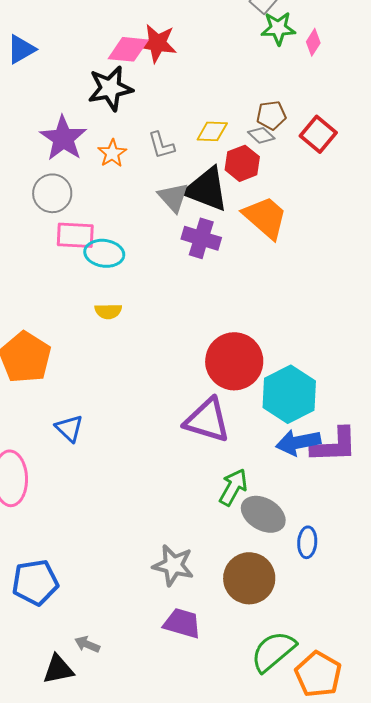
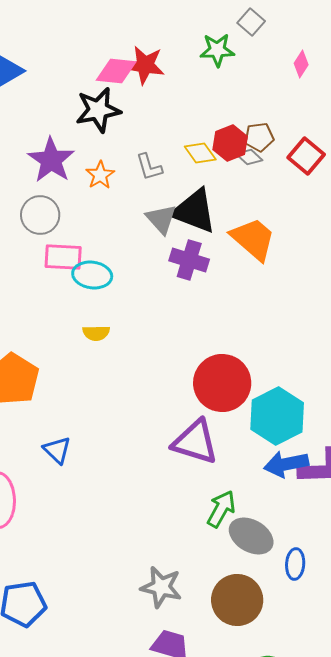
green star: (278, 28) -> (217, 50), moved
yellow diamond: (212, 131) -> (200, 153), turned 52
red hexagon: (242, 163) -> (230, 143), moved

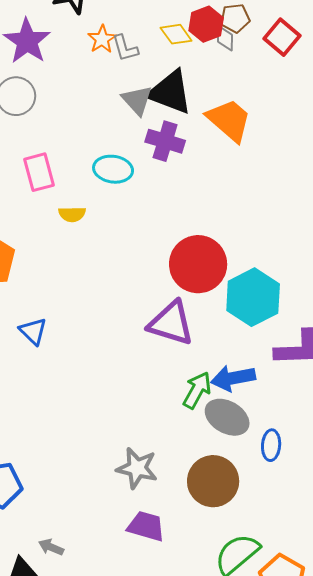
gray diamond: (249, 157) -> (225, 38), turned 48
orange star: (100, 175) -> (102, 39), moved
pink rectangle: (63, 257) -> (39, 172), moved, turned 72
cyan ellipse: (92, 275) -> (113, 169), moved
blue arrow: (286, 464) -> (233, 378), moved

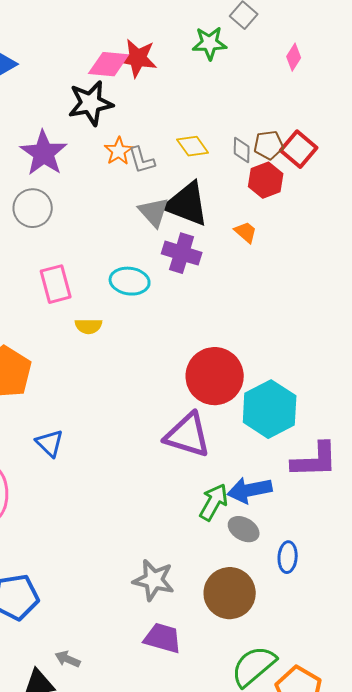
brown pentagon: (235, 18) -> (269, 145), moved
red hexagon: (206, 24) -> (266, 180), moved
orange trapezoid: (229, 120) -> (246, 232), size x0.5
gray ellipse: (227, 417) -> (244, 529), size x0.7

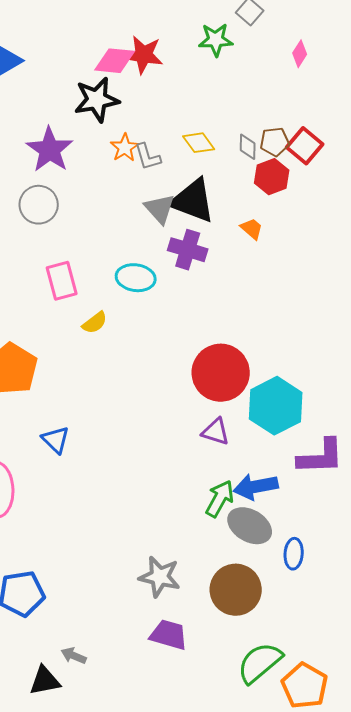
yellow semicircle: (89, 326) -> (95, 323), turned -36
purple triangle: (188, 435) -> (216, 432), moved, size x0.6
gray ellipse: (244, 529) -> (250, 526), size x1.4

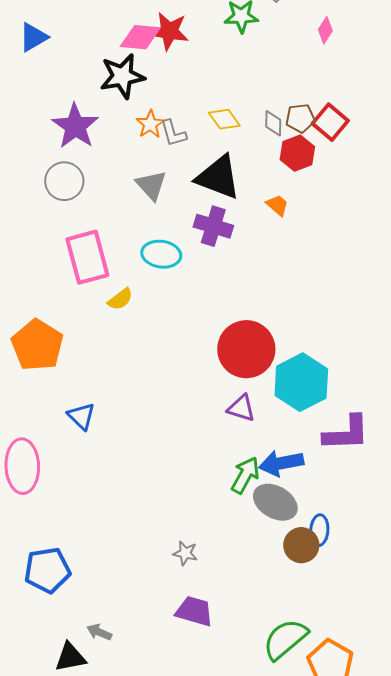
gray triangle: (160, 209) -> (151, 185), moved
pink rectangle: (62, 281) -> (87, 257), size x1.4
gray star: (160, 577) -> (185, 553), size x0.6
brown circle: (236, 590) -> (301, 545), moved, size x0.7

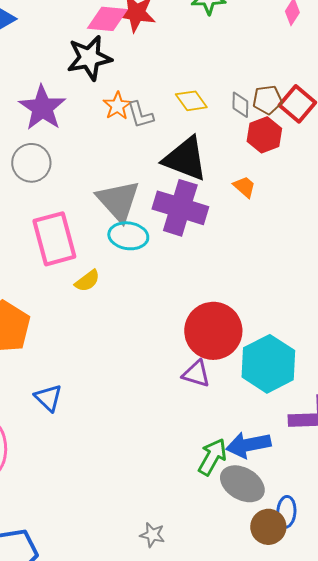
gray triangle: (151, 185) -> (118, 201), moved, size x1.4
purple cross: (213, 226) -> (180, 208), size x1.4
purple triangle: (241, 408) -> (196, 374), moved

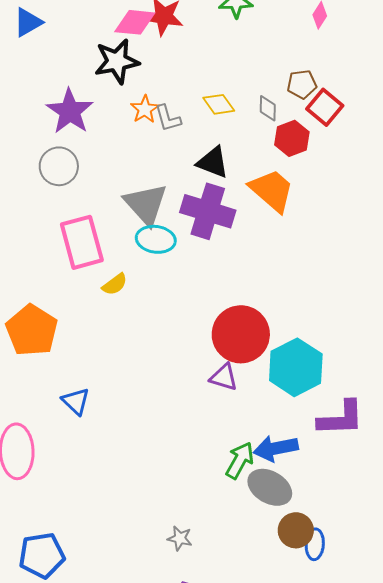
brown pentagon: (267, 100) -> (302, 84), moved
black triangle: (185, 159) -> (213, 162), size x0.7
orange trapezoid: (244, 187) -> (272, 190), size x2.0
blue ellipse: (286, 512) -> (315, 544), moved

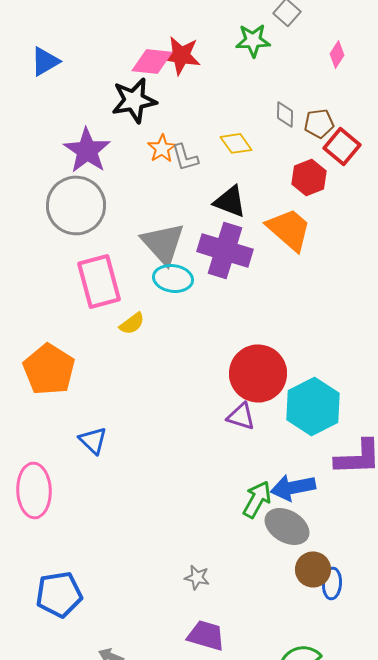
gray diamond: (268, 108) -> (285, 114), moved
gray circle: (59, 166) -> (76, 205), size x1.5

